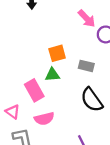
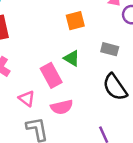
orange square: (57, 53) -> (75, 21), moved
green triangle: (52, 75) -> (72, 58), turned 35

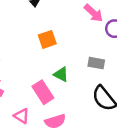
orange square: (75, 21) -> (47, 39), moved

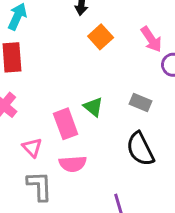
orange square: (47, 39) -> (101, 37), moved, turned -36

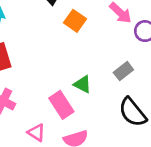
gray rectangle: (140, 103) -> (123, 71), turned -48

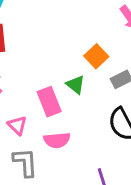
orange square: (75, 21) -> (96, 56), moved

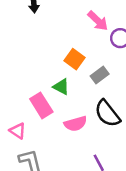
pink semicircle: (57, 140) -> (75, 124), moved

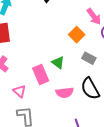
orange square: (75, 59) -> (77, 35), moved
gray rectangle: (100, 75) -> (89, 58), turned 56

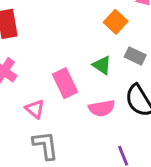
green triangle: (58, 63) -> (102, 65), moved

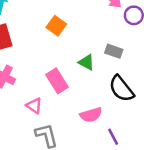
orange square: (116, 22) -> (56, 26), moved
pink semicircle: (102, 108) -> (91, 115), moved

